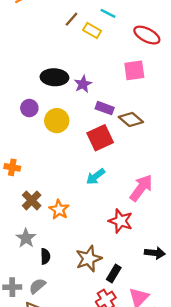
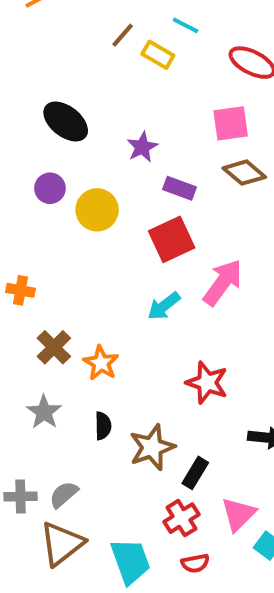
black ellipse: (54, 77) -> (66, 121), moved, turned 35
brown diamond: (131, 119) -> (244, 173), moved
pink arrow: (141, 188) -> (223, 282), moved
black semicircle: (45, 256) -> (103, 426), moved

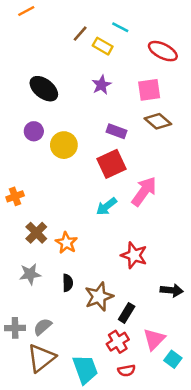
purple star: (142, 147) -> (101, 85), moved
orange cross: (20, 290) -> (15, 196), turned -30
gray star: (44, 412) -> (30, 274), turned 30

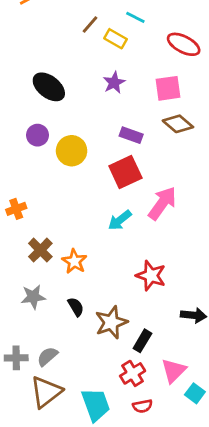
black semicircle: (68, 283) -> (76, 307), turned -30

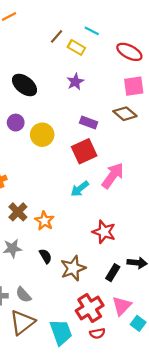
pink square: (168, 88) -> (134, 86), moved
black rectangle: (142, 341) -> (113, 273), moved
gray semicircle: (47, 356) -> (23, 295), turned -91
red cross: (133, 373) -> (90, 308), size x1.4

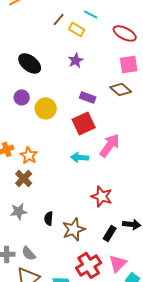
cyan arrow: (80, 189) -> (80, 157), turned 42
orange star: (44, 221) -> (29, 155), moved
black semicircle: (45, 256) -> (49, 218), turned -144

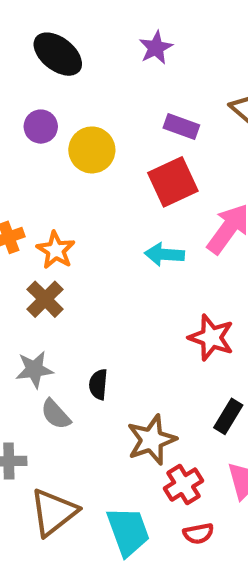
brown star: (74, 229) -> (152, 440), moved
gray semicircle: (29, 253) -> (56, 414), moved
red cross: (89, 265) -> (184, 485), size x0.7

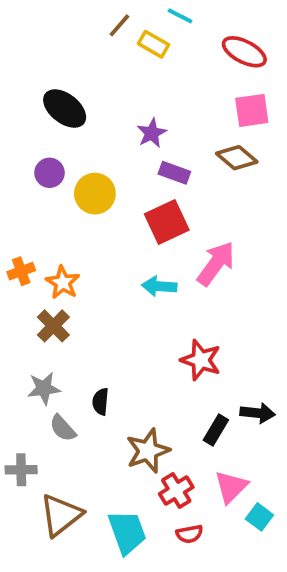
purple star: (156, 48) -> (152, 133), moved

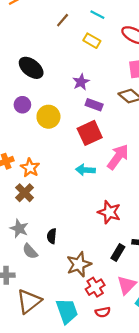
yellow rectangle: (154, 44) -> (92, 41), moved
gray star: (44, 388) -> (19, 229), turned 30

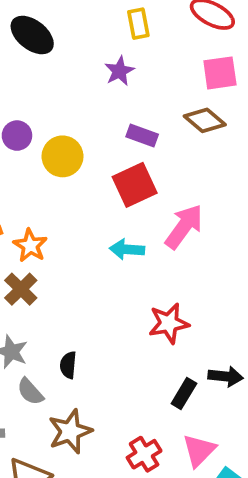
yellow rectangle: (92, 41) -> (138, 24), turned 49
black ellipse: (31, 68) -> (32, 35), moved
purple star: (81, 82) -> (119, 71), moved
red star: (109, 212) -> (169, 323), turned -30
brown star: (79, 264) -> (70, 431), moved

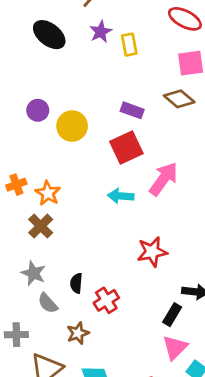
yellow rectangle: (138, 24) -> (129, 45), moved
purple star: (119, 71) -> (101, 32), moved
black rectangle: (184, 393) -> (172, 315), moved
brown star: (70, 431) -> (78, 333), size x0.7
red cross: (144, 454) -> (106, 300), moved

